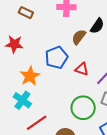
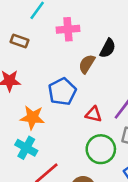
red triangle: (82, 69) -> (94, 114), moved
orange star: (30, 76) -> (32, 117), turned -30

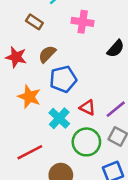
brown semicircle: (87, 64) -> (47, 54), moved
cyan cross: (26, 148) -> (59, 118), moved

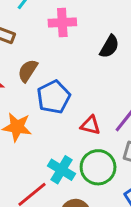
cyan cross: (59, 118) -> (61, 170), moved

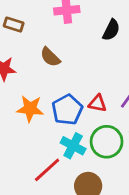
brown semicircle: (28, 71) -> (50, 57), moved, turned -75
blue pentagon: (54, 97) -> (67, 110), moved

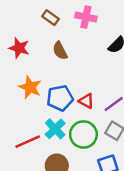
brown rectangle: (14, 25) -> (51, 18), moved

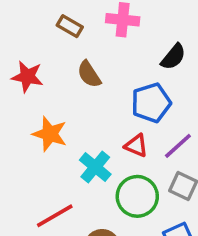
blue pentagon: (60, 98) -> (151, 103), moved
cyan cross: (55, 129) -> (95, 167), moved

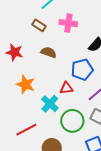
brown semicircle: (89, 74) -> (49, 52), turned 140
red triangle: (136, 146) -> (66, 88), moved, turned -32

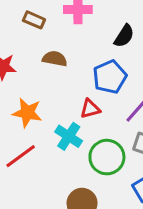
red line: (26, 130) -> (21, 156), moved

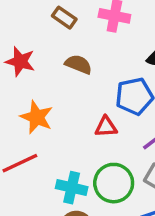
cyan cross: (69, 136) -> (72, 188), moved, turned -32

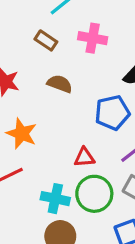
red triangle: (106, 127) -> (84, 157), moved

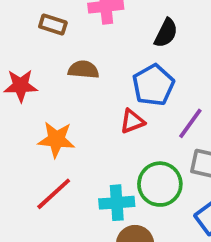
red triangle: (84, 157) -> (132, 121), moved

